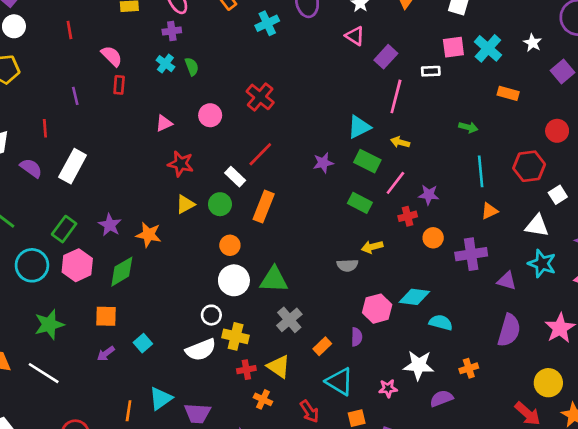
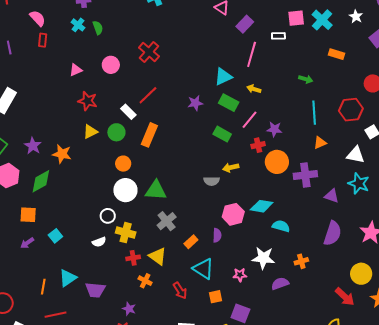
orange circle: (433, 238) -> (277, 162), size x1.5
white semicircle: (201, 350) -> (99, 242), size x0.6

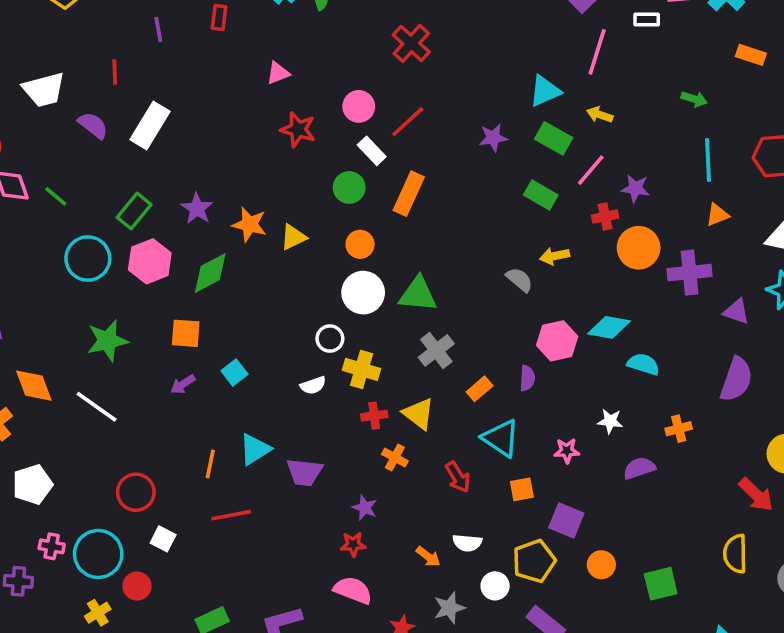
pink circle: (111, 65) -> (359, 106), moved
yellow triangle: (90, 132) -> (293, 237), moved
gray semicircle: (212, 181) -> (519, 280), turned -140
white star: (263, 258) -> (610, 421), size x0.6

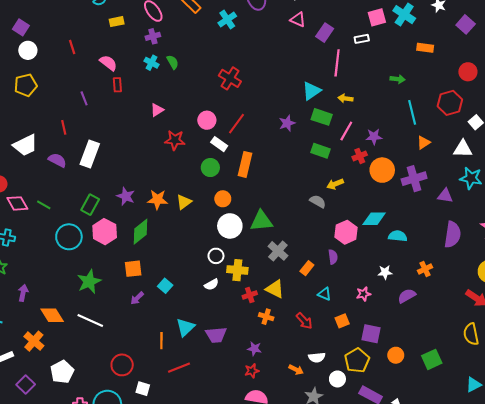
cyan triangle: (501, 438) -> (325, 294), size x0.6

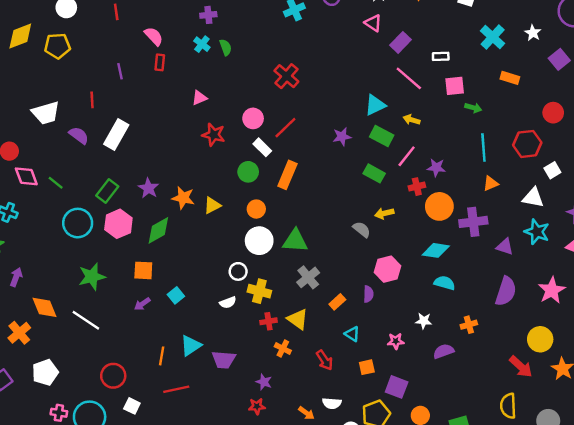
pink square: (377, 17) -> (455, 86), moved
pink line: (337, 63) -> (409, 78), turned -65
cyan diamond: (374, 219) -> (436, 250), moved

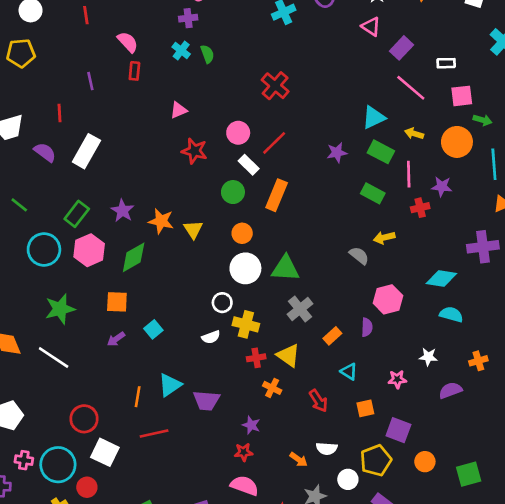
pink line: (407, 156) -> (409, 174), turned -40
yellow triangle: (212, 205) -> (193, 229), turned -36
orange circle: (439, 206) -> (457, 142), moved
white square: (132, 406) -> (105, 452), size x1.5

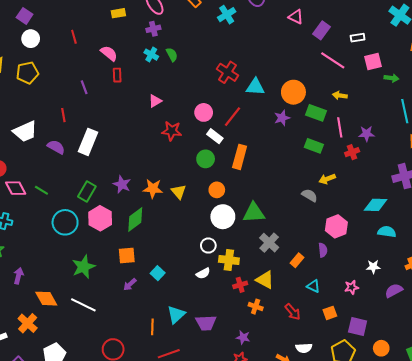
cyan triangle: (374, 117) -> (255, 87), moved, turned 36
orange circle: (457, 142) -> (293, 92), moved

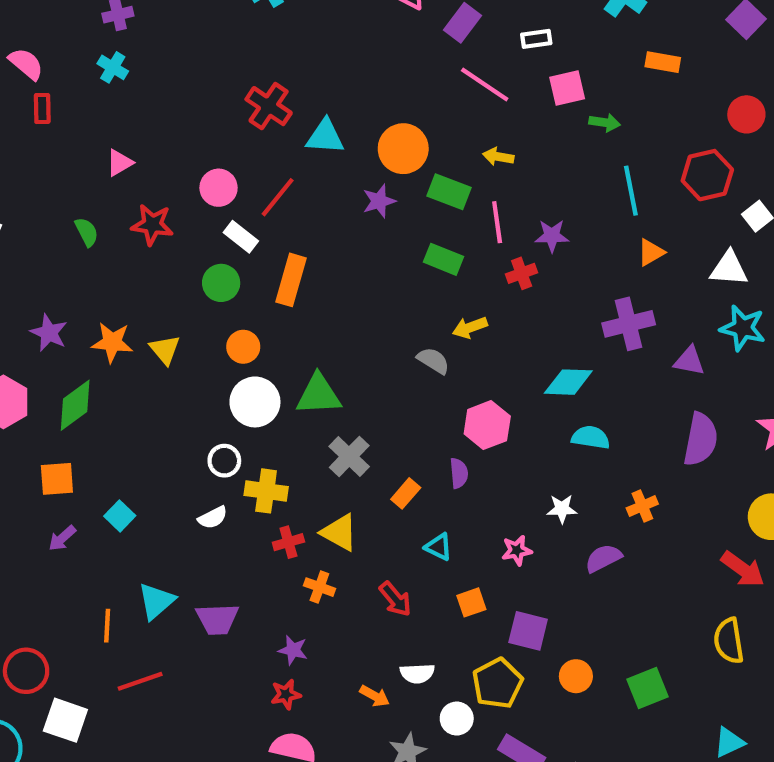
green semicircle: (172, 55) -> (87, 232), moved

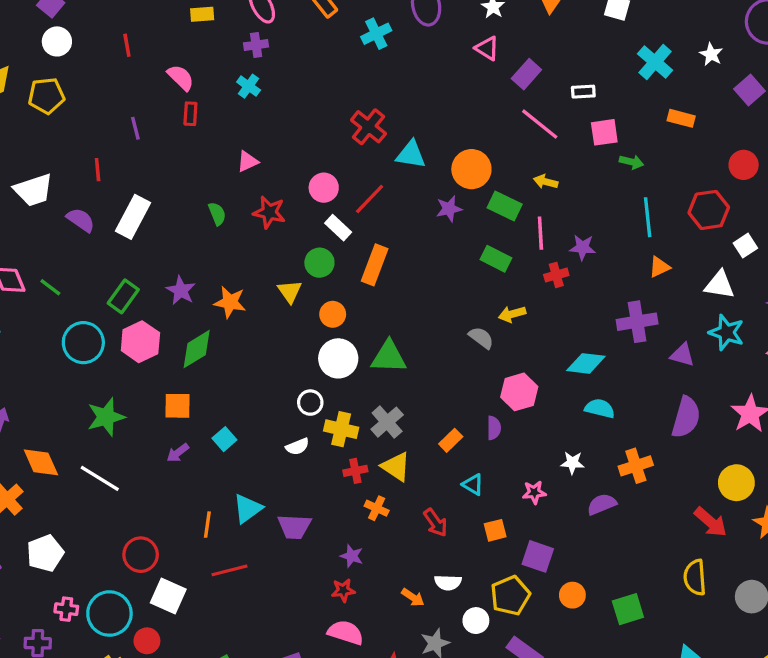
yellow triangle: (165, 350) -> (290, 291), moved
gray cross: (349, 456) -> (387, 422), moved
orange cross: (642, 506) -> (636, 466), size x1.4

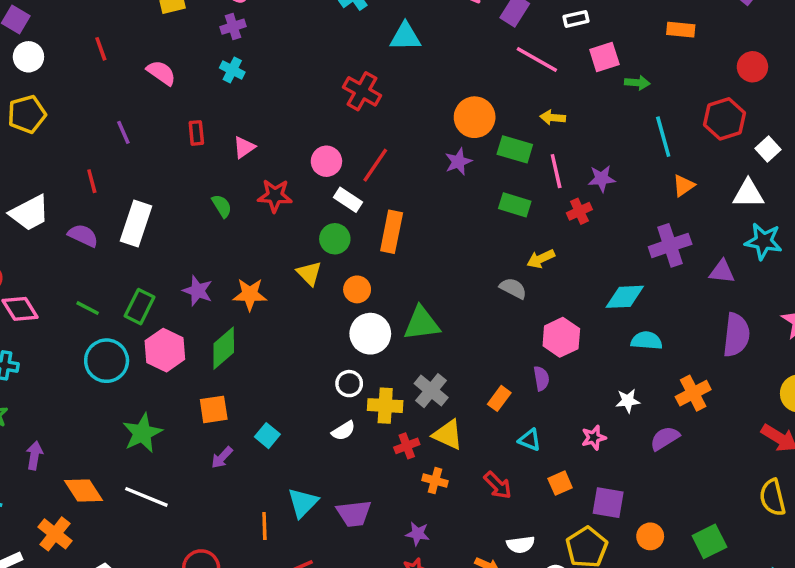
red rectangle: (190, 114) -> (196, 133), moved
cyan triangle: (411, 155) -> (405, 37), moved
green line: (50, 287) -> (88, 308), moved

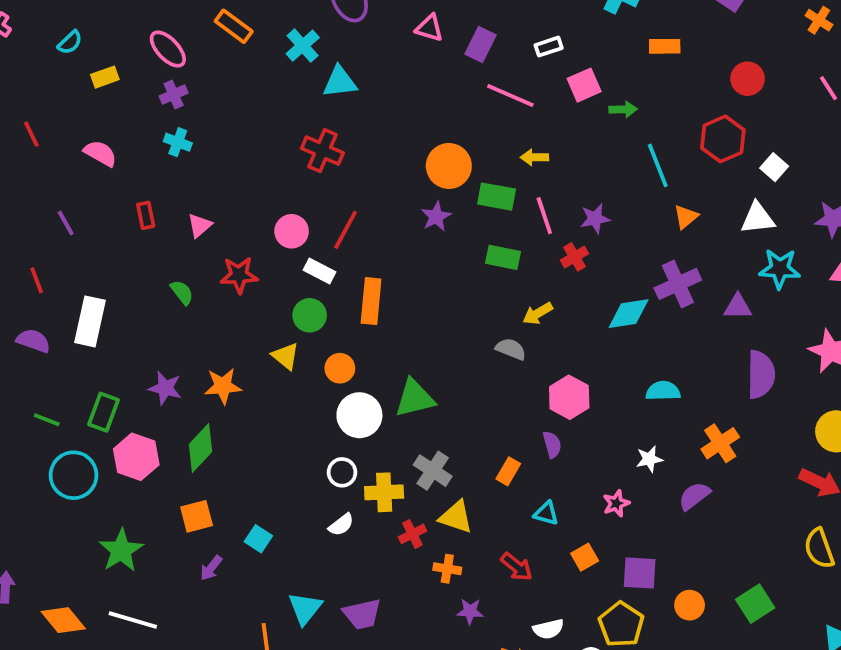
cyan triangle: (405, 37) -> (340, 82), moved
cyan diamond: (625, 297) -> (629, 314), moved
purple star: (418, 534) -> (470, 611), moved

